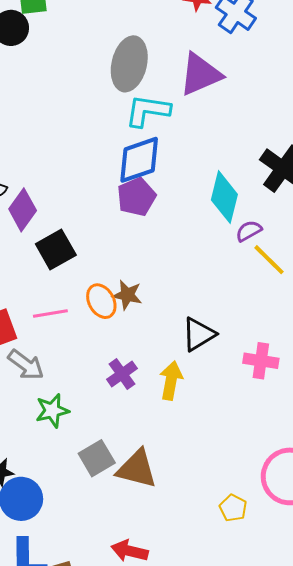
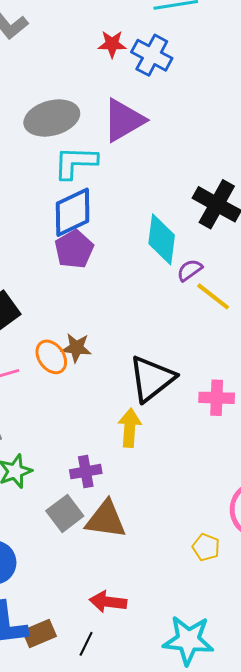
gray ellipse: (129, 64) -> (52, 118), turned 68
black triangle: (199, 334) -> (152, 379), size x1.4
purple cross: (122, 374) -> (86, 472), moved, turned 32

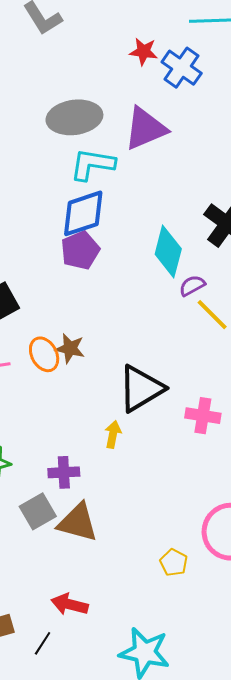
yellow arrow: (130, 428) -> (113, 434), size x0.7

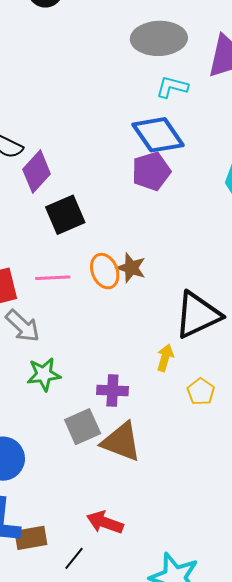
cyan L-shape: (92, 164) -> (172, 87), size x0.7
blue diamond: (83, 213) -> (158, 135), turned 68
yellow pentagon: (174, 563) -> (201, 392), moved

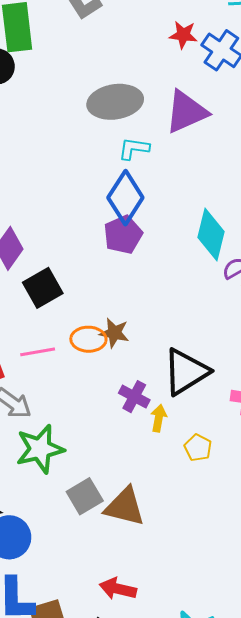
blue diamond: (158, 135) -> (125, 198), turned 74
orange ellipse: (105, 271) -> (88, 339), turned -60
green star: (44, 374) -> (40, 449), size x1.4
purple cross: (112, 391) -> (134, 397), moved, turned 32

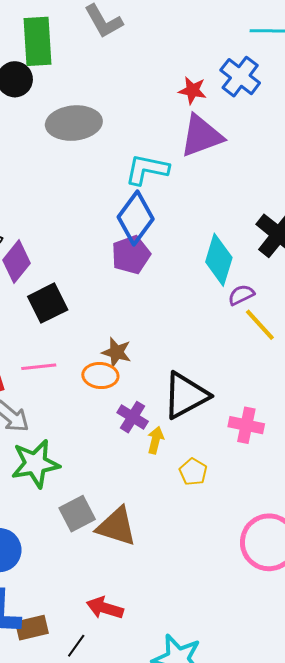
red star: (183, 35) -> (192, 90), moved
gray ellipse: (115, 102) -> (74, 123), moved
cyan L-shape: (134, 149) -> (147, 169), size x1.4
orange ellipse: (88, 339) -> (100, 376), moved

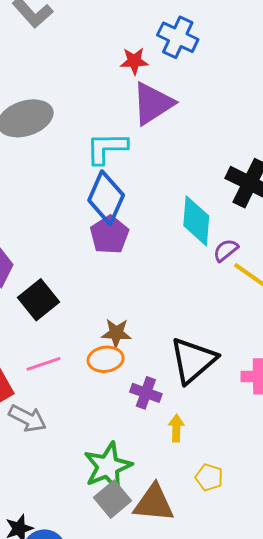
yellow arrow: (156, 440) -> (176, 428), moved
green star: (35, 464) -> (108, 466), moved
yellow pentagon: (193, 472) -> (209, 477), moved

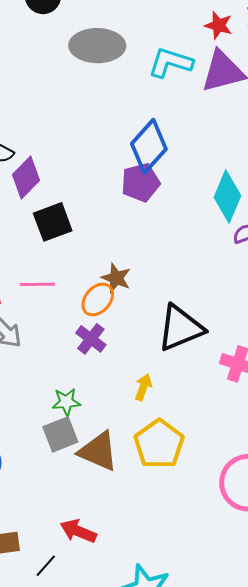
cyan L-shape: (107, 148) -> (171, 63), moved
orange ellipse: (106, 359) -> (98, 299), turned -60
purple cross: (146, 393) -> (91, 339), moved
green star: (108, 466) -> (66, 402), size x0.6
yellow pentagon: (209, 477) -> (159, 444), size x1.8

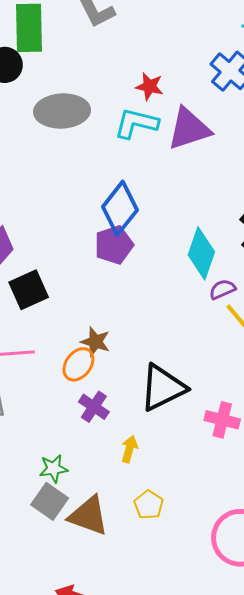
red star: (219, 25) -> (149, 86), moved
purple cross: (91, 339) -> (94, 407), moved
gray square: (60, 434) -> (50, 501), turned -30
yellow pentagon: (159, 444) -> (149, 505), size x0.6

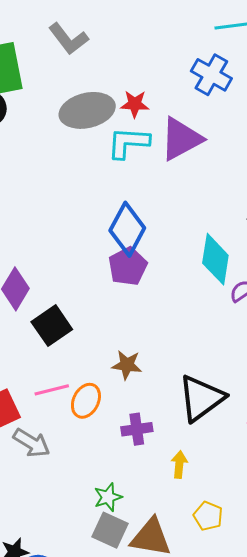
gray ellipse: (62, 111) -> (87, 110), moved
orange ellipse: (78, 364) -> (86, 401), moved
purple cross: (94, 407) -> (137, 429), turned -32

